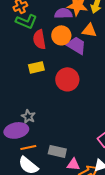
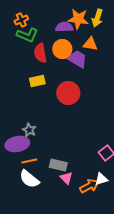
pink triangle: (73, 164) -> (66, 178), moved, turned 40

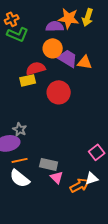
orange triangle: (90, 44) -> (85, 62), moved
red semicircle: (40, 53) -> (36, 68), moved, turned 84

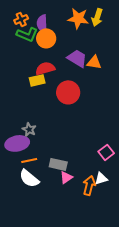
purple semicircle: (55, 26) -> (42, 23), moved, turned -90
orange circle: (53, 48) -> (46, 38), moved
pink triangle: (57, 177) -> (66, 177), turned 40
orange arrow: (80, 185) -> (89, 185), turned -48

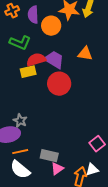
green L-shape: (27, 34) -> (20, 43), moved
orange circle: (46, 38) -> (51, 26), moved
purple trapezoid: (77, 58) -> (54, 60), moved

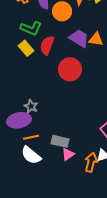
red semicircle: (36, 60) -> (47, 45), turned -54
purple trapezoid: (54, 60) -> (79, 38), moved
yellow rectangle: (28, 72) -> (26, 48), moved, turned 63

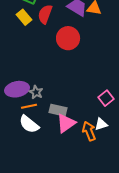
gray star: (31, 106) -> (36, 92), moved
pink triangle: (68, 154) -> (66, 123), size x1.5
orange arrow: (91, 162) -> (89, 131), turned -36

